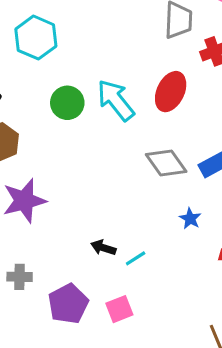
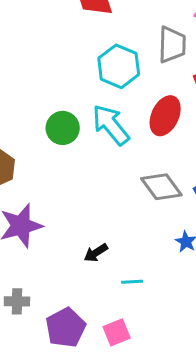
cyan hexagon: (36, 38) -> (119, 66), moved
black arrow: (103, 248) -> (96, 253), moved, turned -50
cyan line: (136, 258) -> (132, 282), turned 30

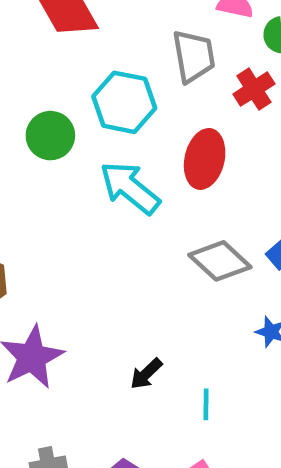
green circle: (63, 128) -> (50, 136), moved
cyan line: (132, 282) -> (206, 404), turned -75

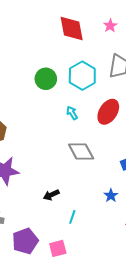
cyan arrow: (130, 188) -> (72, 113), size x0.5
gray diamond: (220, 261) -> (81, 152), moved

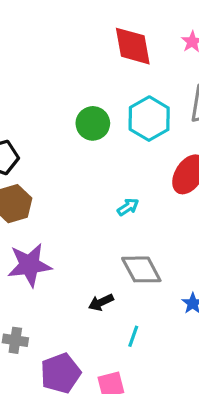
cyan arrow: (72, 113) -> (128, 207), moved, turned 88
gray diamond: (81, 152) -> (141, 269), moved

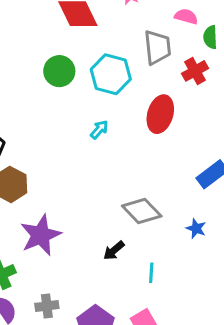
green circle: (93, 123) -> (59, 71), moved
cyan arrow: (128, 207) -> (99, 130), moved

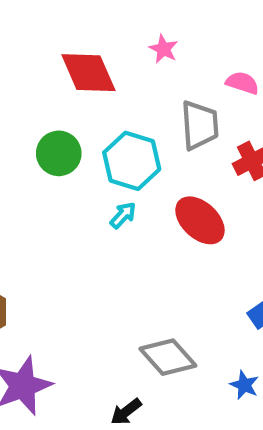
red ellipse: (160, 114) -> (200, 220), turned -66
cyan arrow: (99, 130) -> (123, 215), moved

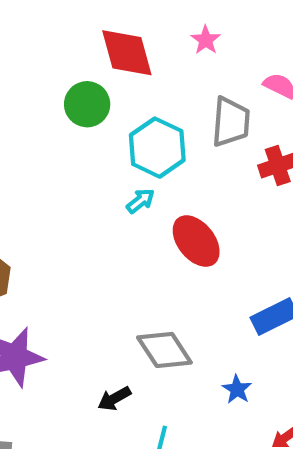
green circle: (59, 153) -> (87, 104), moved
red ellipse: (200, 220) -> (196, 241), moved

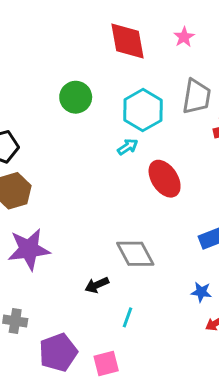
green circle: (87, 104) -> (76, 97), moved
blue star: (237, 389) -> (201, 292), moved, turned -30

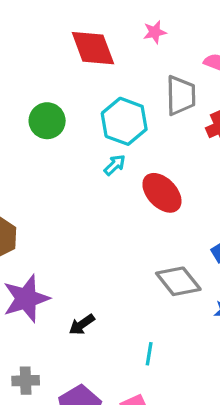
pink star: (184, 37) -> (155, 32), turned 30
gray diamond: (135, 254) -> (178, 281), moved
black arrow: (97, 285) -> (82, 325), moved

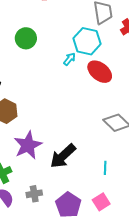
cyan hexagon: (124, 121) -> (87, 41), moved
black arrow: (82, 325) -> (63, 156), size x1.8

